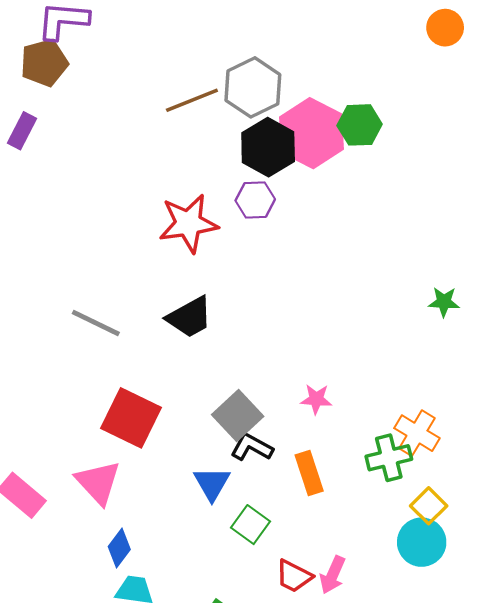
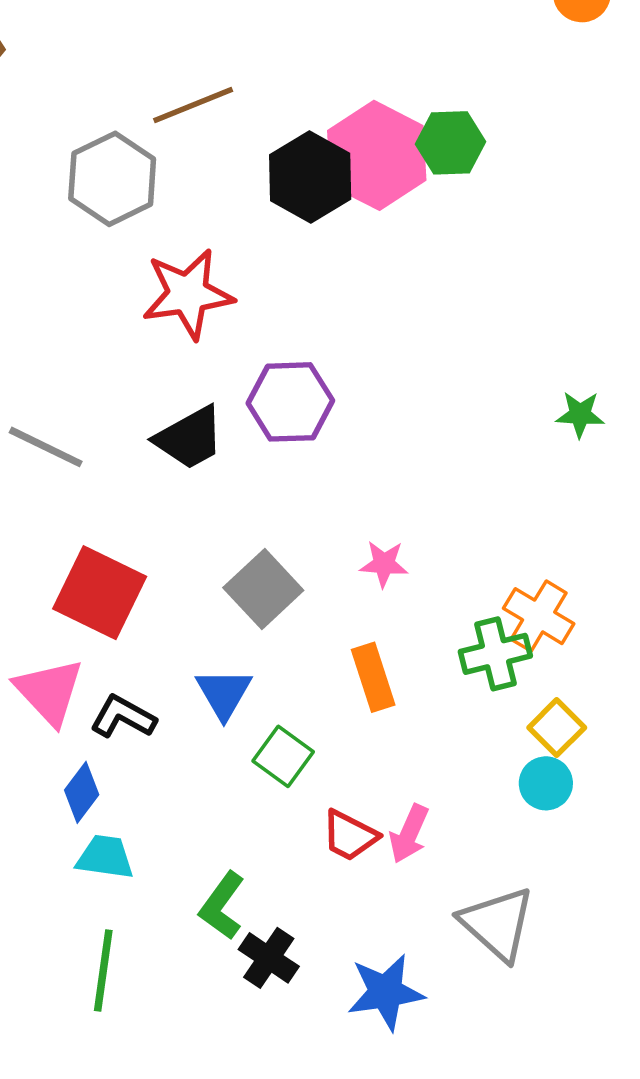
gray hexagon: (253, 87) -> (112, 179), moved
purple hexagon: (255, 200) -> (290, 402), moved, size x1.4
black L-shape: (252, 447) -> (123, 717), moved
cyan circle: (422, 542) -> (546, 783), size x0.7

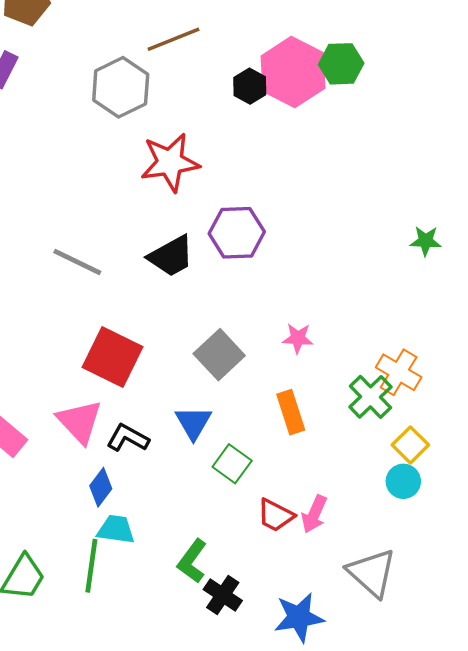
black hexagon: (310, 177) -> (250, 86), size x0.6
green cross: (495, 654) -> (370, 397), turned -30
green line: (103, 970) -> (91, 566), moved

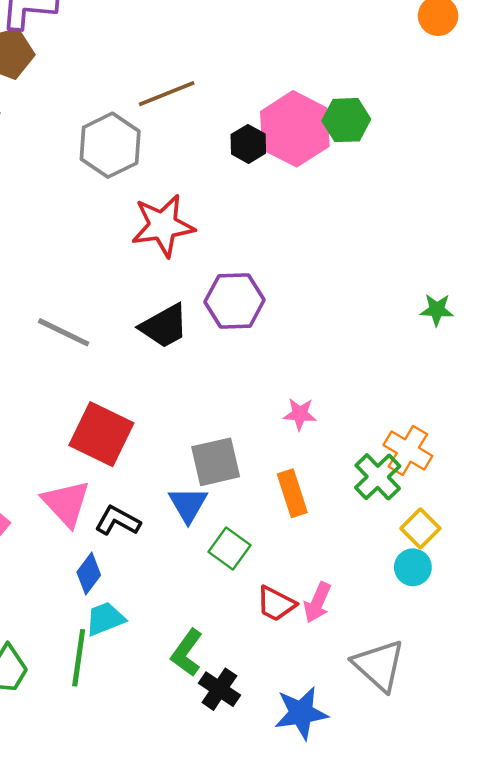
gray square: (219, 355) -> (216, 462), moved, turned 30
cyan trapezoid: (116, 529) -> (105, 619), turned -30

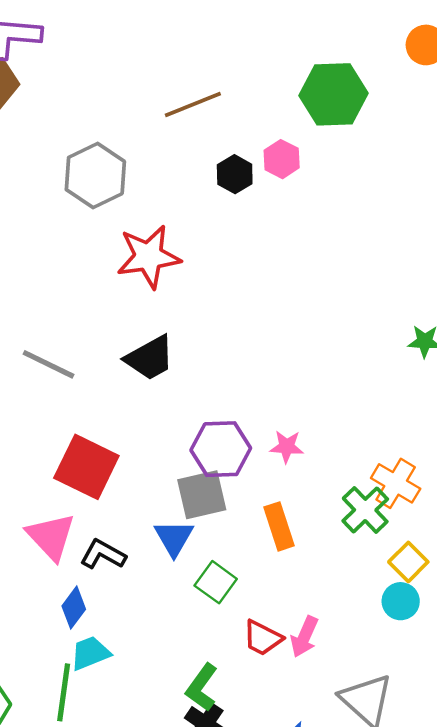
brown line: (167, 94) -> (193, 105), moved
green hexagon: (346, 120) -> (334, 94), moved, size x1.4
pink hexagon: (295, 129) -> (282, 159), size x0.5
purple hexagon: (234, 301) -> (221, 449), moved
green L-shape: (187, 653) -> (202, 687), moved

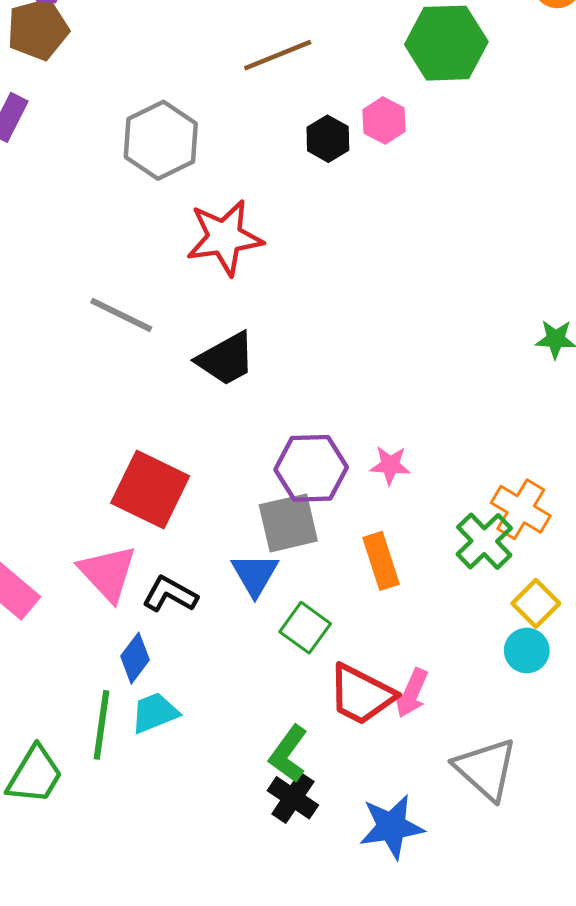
gray line: (48, 364) -> (121, 315), moved
red trapezoid: (263, 638) -> (361, 695), size x1.4
green line: (64, 692) -> (102, 725), moved

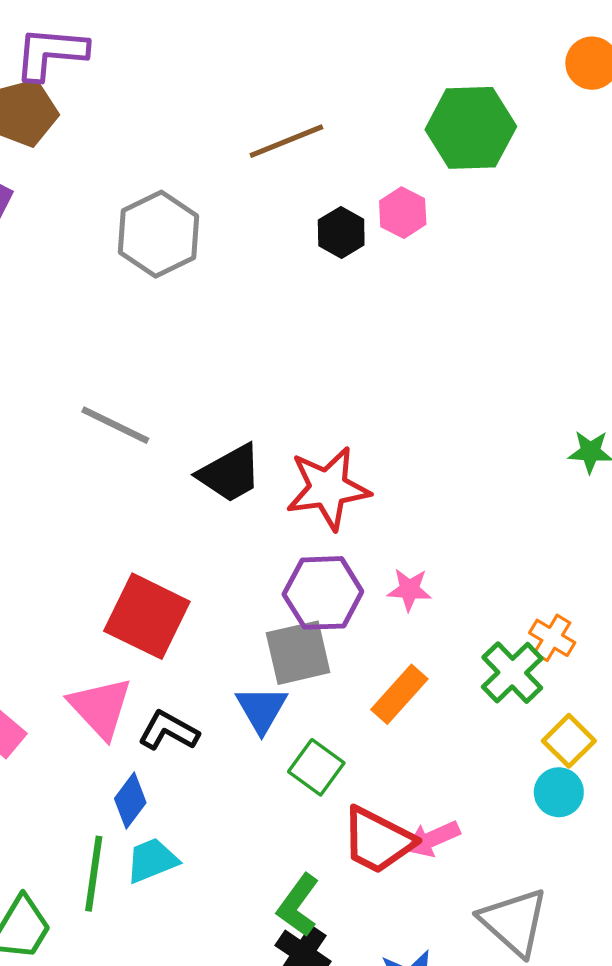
red star: (225, 237) -> (328, 488), moved
orange cross: (521, 509) -> (552, 638), size x0.7
orange rectangle: (381, 561) -> (399, 694), turned 60
pink arrow: (411, 693) -> (433, 839), turned 42

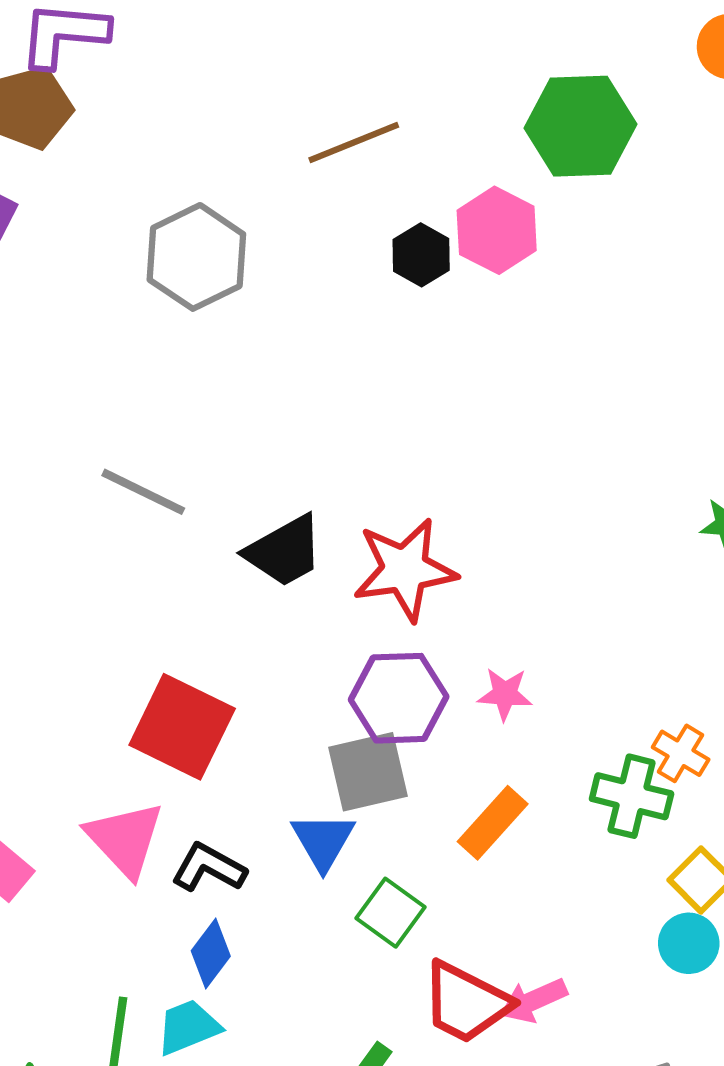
pink hexagon: (403, 213) -> (497, 230), size x1.4
green cross: (512, 673) -> (632, 796), turned -32
blue diamond: (130, 801) -> (211, 954), moved

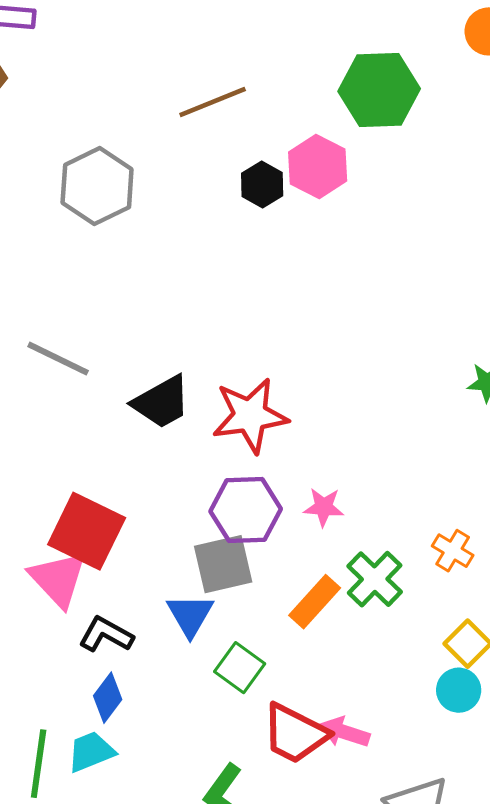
green cross: (632, 796) -> (375, 579), moved, turned 30
pink triangle: (125, 839) -> (58, 579), moved
pink arrow: (533, 1000) -> (345, 732), turned 42

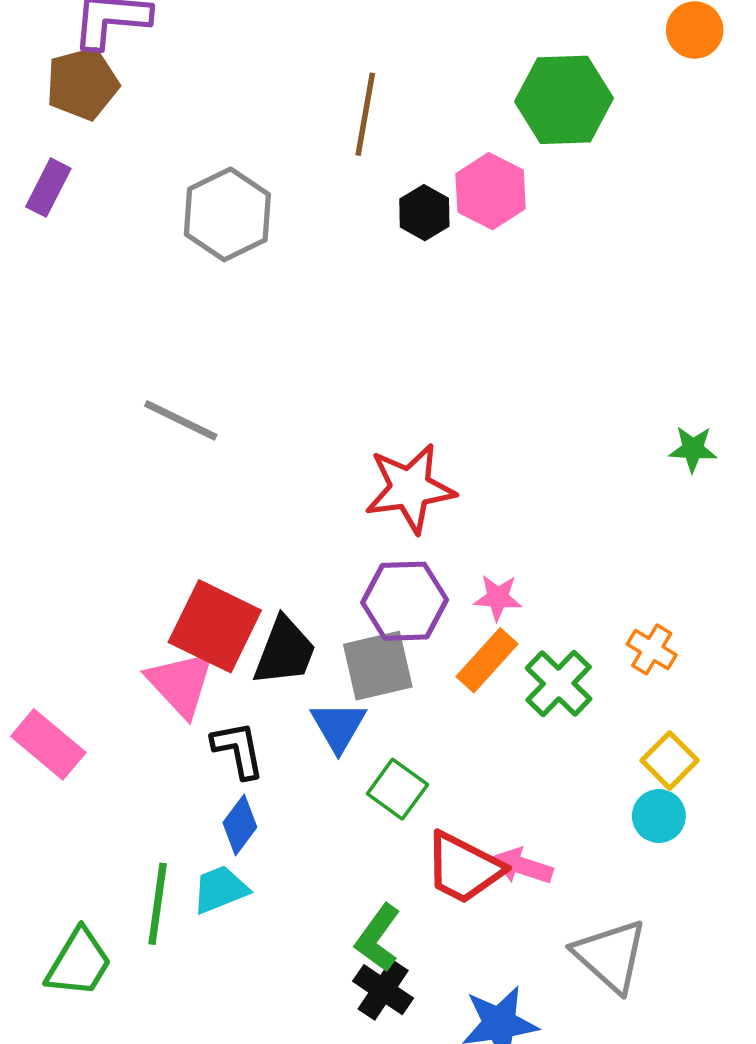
brown line: (213, 102) -> (365, 114), turned -58
black trapezoid: (162, 402) -> (285, 651), moved, turned -40
orange rectangle: (315, 602) -> (487, 660), moved
black L-shape: (106, 635) -> (238, 750), turned 50

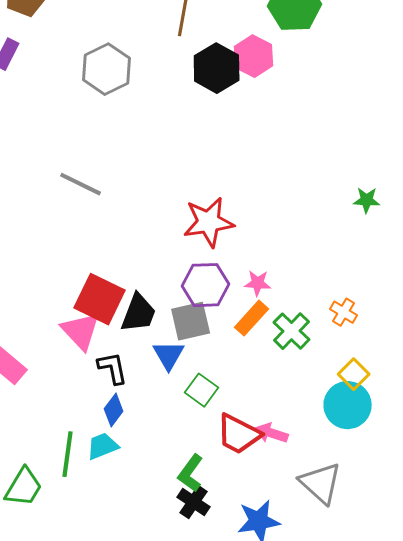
black hexagon: (424, 213) -> (217, 68), size x1.6
cyan circle: (659, 816) -> (348, 405), size x1.6

